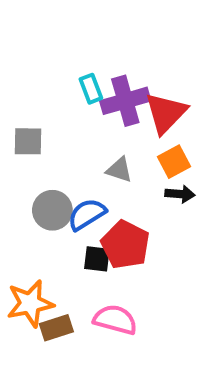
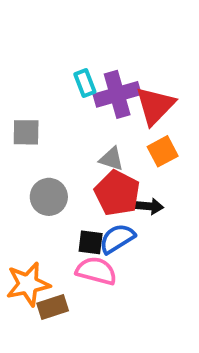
black arrow: (180, 194) -> (149, 206), moved
blue semicircle: (87, 214) -> (117, 239), moved
red pentagon: (125, 245) -> (117, 193), moved
pink semicircle: (115, 320) -> (96, 271), moved

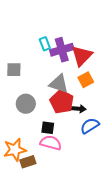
gray triangle: (111, 159) -> (59, 84), size x1.5
blue semicircle: (117, 239) -> (90, 126), moved

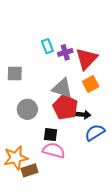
purple cross: (62, 50) -> (65, 52), size x0.6

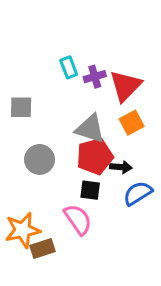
red pentagon: (65, 107) -> (95, 156), turned 30
black square: (51, 135) -> (90, 190), moved
pink semicircle: (54, 150) -> (78, 219), turned 40

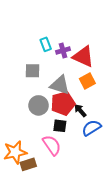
red triangle: (125, 86) -> (83, 57), turned -50
gray square: (21, 107) -> (32, 71), moved
gray circle: (39, 159) -> (39, 105), moved
black arrow: (121, 167) -> (80, 111), turned -136

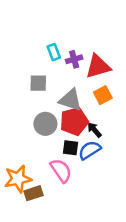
red triangle: (83, 57) -> (98, 66), turned -40
blue semicircle: (91, 128) -> (90, 150), moved

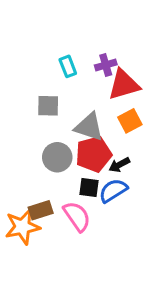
purple cross: (74, 59) -> (106, 65), moved
black arrow: (94, 130) -> (119, 165), turned -77
brown rectangle: (33, 193) -> (41, 210), moved

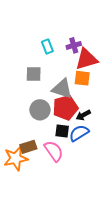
orange square: (130, 121) -> (82, 78), moved, turned 35

